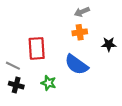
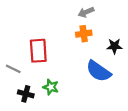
blue semicircle: (76, 65) -> (99, 71), moved
black cross: (16, 85) -> (26, 94), moved

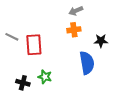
gray line: (13, 69) -> (12, 37), moved
blue semicircle: (99, 71) -> (87, 63), turned -135

